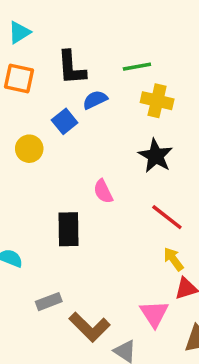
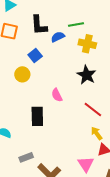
blue semicircle: (95, 100) -> (58, 37), moved
yellow circle: (29, 149) -> (22, 74), moved

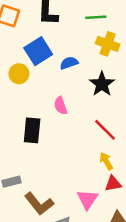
blue semicircle: (58, 37) -> (69, 63), moved
blue square: (35, 55) -> (38, 51), size x1.5

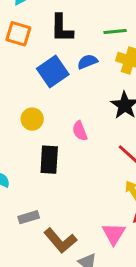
blue semicircle: (69, 63) -> (87, 62), moved
yellow circle: (19, 74) -> (32, 119), moved

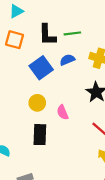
green line: (115, 32) -> (72, 33), moved
yellow circle: (32, 119) -> (37, 103), moved

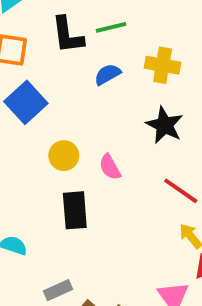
blue square: (41, 68) -> (26, 102), moved

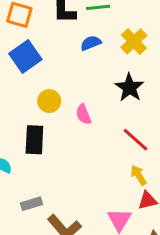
yellow cross: (163, 65) -> (134, 41), turned 30
black rectangle: (75, 210) -> (34, 140), moved

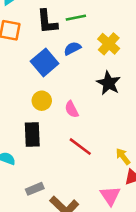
blue square: (25, 57) -> (45, 62), moved
red line: (135, 140) -> (80, 147), moved

